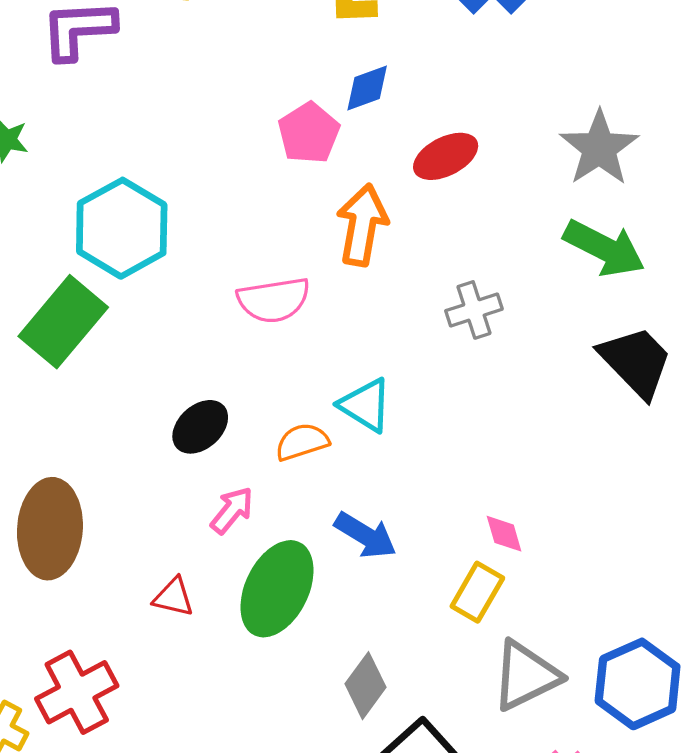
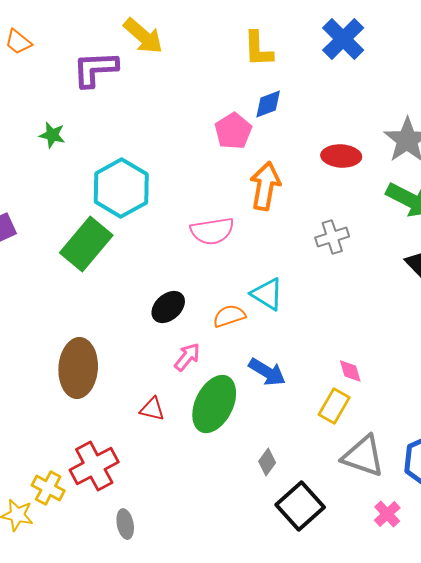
red ellipse: (446, 156) -> (341, 156), moved, turned 30
gray triangle: (526, 676) -> (363, 456), turned 45
gray diamond: (365, 686) -> (267, 462), size x0.7

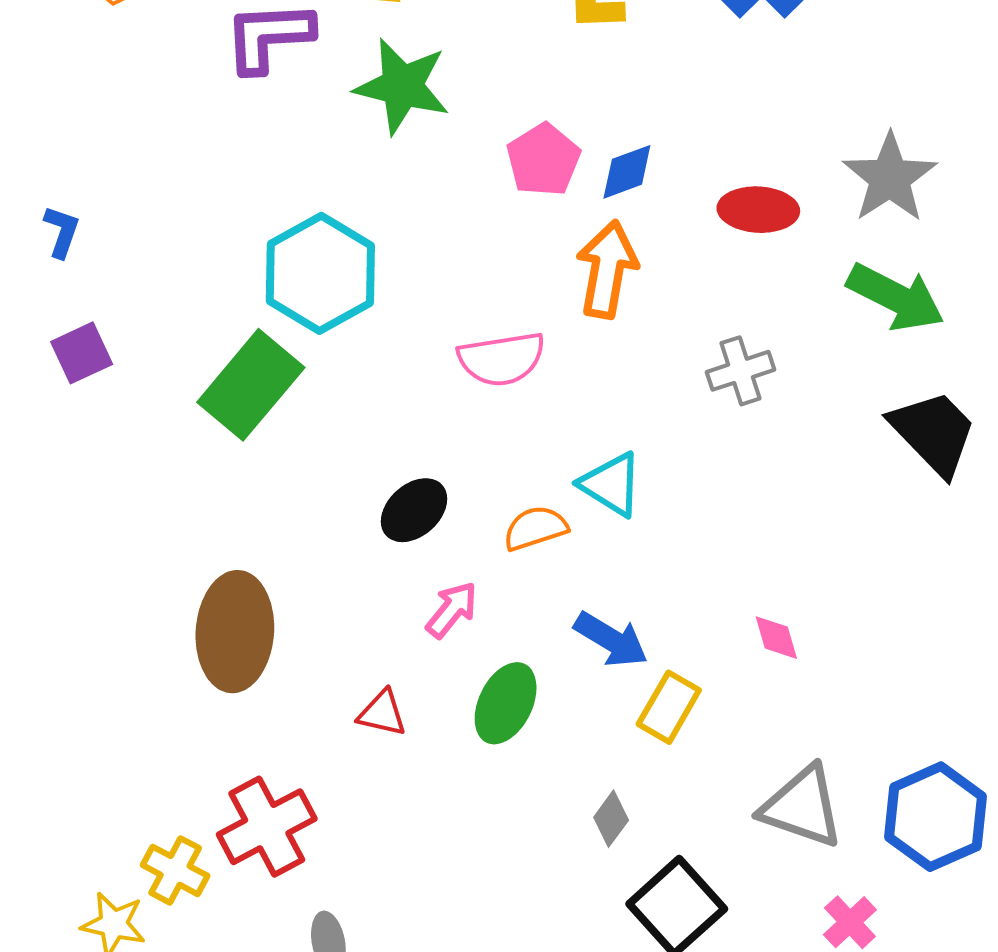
blue diamond: (268, 104) -> (627, 172), moved
green star: (52, 135) -> (402, 86), moved, size x1.8
green ellipse: (214, 404) -> (506, 703), size x0.7
yellow rectangle: (334, 406) -> (669, 707), moved

